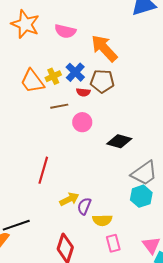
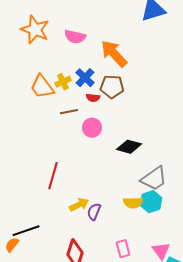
yellow semicircle: (102, 220) -> (133, 203), moved

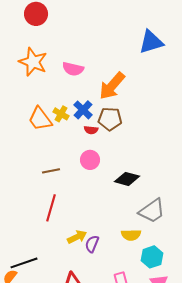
orange arrow: (114, 54) -> (112, 86), turned -96
yellow cross: (63, 82) -> (61, 114), turned -35
brown line: (69, 112) -> (51, 171), moved
cyan hexagon: (151, 202) -> (152, 257), moved

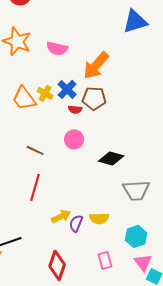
brown line: (51, 171) -> (35, 150), turned 36
gray trapezoid: (152, 211) -> (136, 190), turned 32
yellow semicircle: (131, 235) -> (99, 218), moved

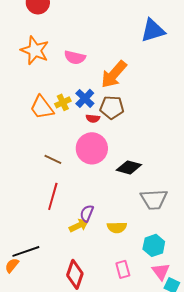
yellow cross: (45, 93) -> (63, 102), turned 35
pink circle: (74, 139) -> (92, 148), size x1.6
purple semicircle: (76, 223) -> (87, 213), moved

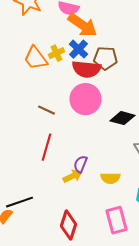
orange arrow: (114, 74) -> (82, 25), moved, turned -96
red semicircle: (93, 118) -> (86, 69), size x2.0
pink rectangle: (123, 269) -> (116, 220), size x1.5

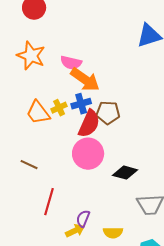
blue cross: (78, 49) -> (81, 104), turned 30
red semicircle: (86, 69) -> (89, 124), turned -72
brown line: (46, 110) -> (29, 165), moved

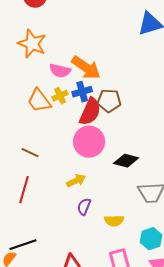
pink semicircle: (71, 63) -> (60, 71), moved
red line: (49, 202) -> (24, 190), moved
yellow arrow: (75, 231) -> (76, 181), moved

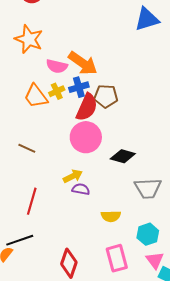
red line: (24, 190) -> (32, 201), moved
purple semicircle: (84, 207) -> (81, 189), moved, turned 78

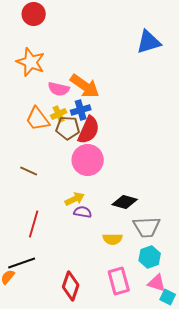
brown pentagon: (106, 96) -> (68, 128), moved
black diamond: (123, 156) -> (125, 202), moved
gray trapezoid: (148, 188) -> (147, 227), moved
pink triangle: (155, 260) -> (157, 283), turned -36

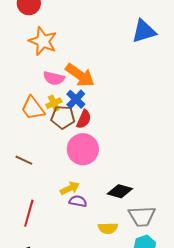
orange star: (31, 62) -> (43, 41), moved
blue cross: (81, 110) -> (76, 99), turned -30
red semicircle: (89, 130) -> (84, 119), size x0.7

